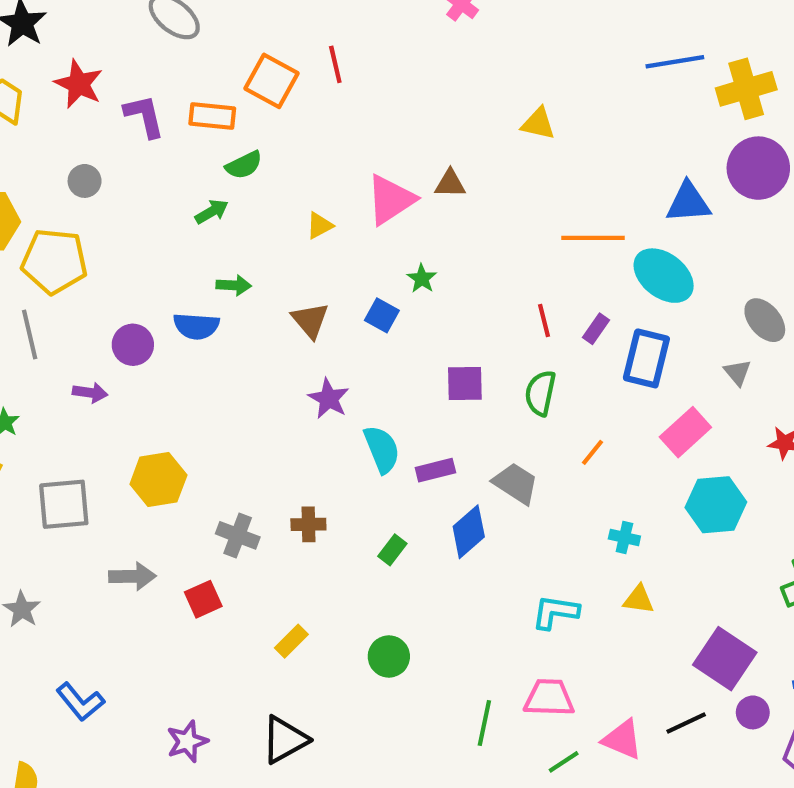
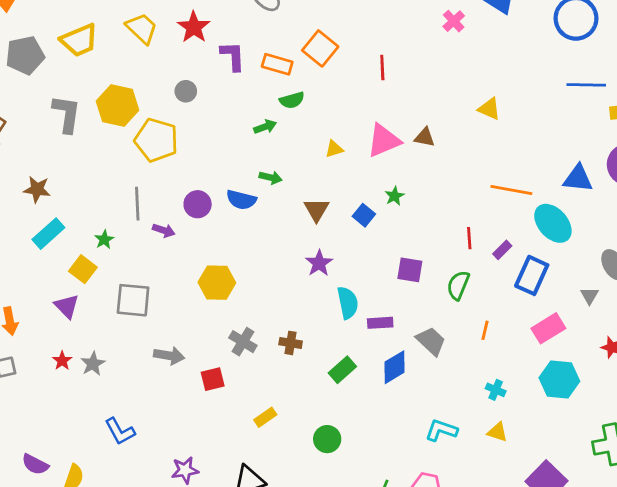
red line: (335, 64) -> (382, 67), moved
gray line: (30, 334) -> (137, 204), moved
orange line: (592, 452) -> (485, 330), turned -36
yellow hexagon: (158, 480) -> (217, 283), moved
green rectangle: (392, 550) -> (342, 370), size x1.4

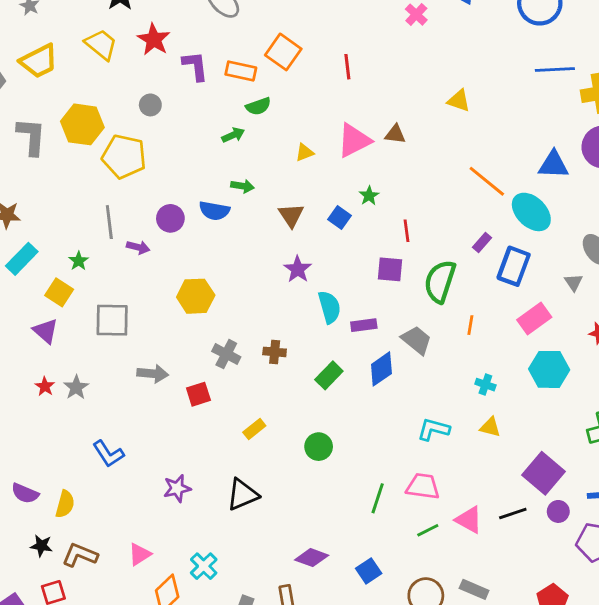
orange line: (511, 190) -> (487, 181), turned 33
red line: (469, 238) -> (407, 231), moved
green semicircle: (458, 285) -> (440, 281), size x1.4

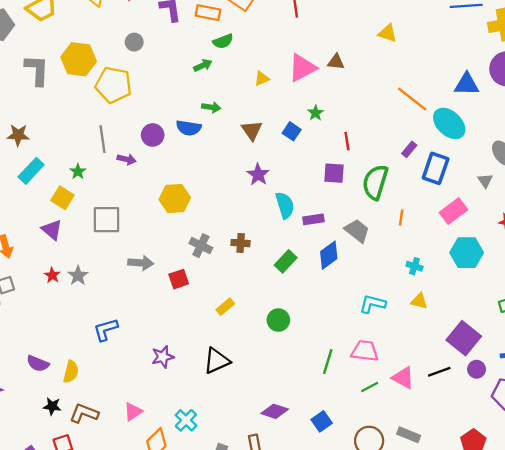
blue L-shape: (108, 454) -> (106, 330), turned 108

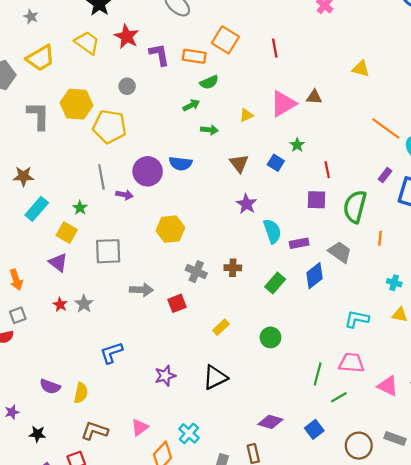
green arrow: (211, 107) -> (209, 130), moved
purple circle: (153, 135) -> (148, 171), size x1.4
green line: (370, 387) -> (339, 397), moved
black star: (52, 406) -> (37, 434), moved

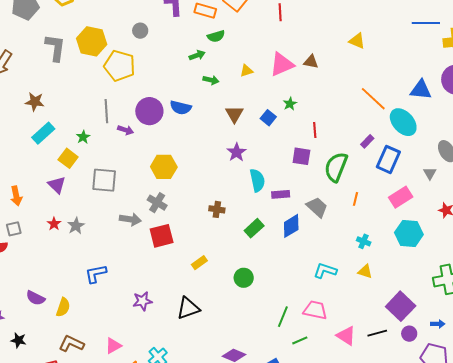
gray cross: (196, 272) -> (157, 203), moved
red square: (177, 303) -> (162, 236), size x1.4

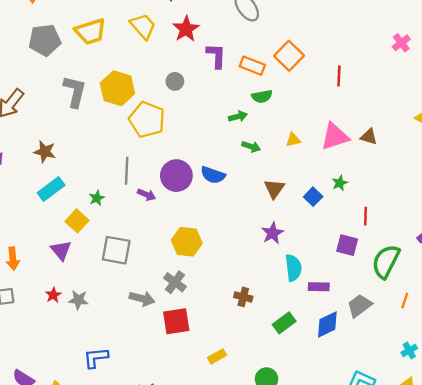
gray trapezoid: (317, 207) -> (359, 306), turned -85
gray star: (76, 226) -> (78, 300), turned 30
cyan cross: (364, 241) -> (409, 350), turned 32

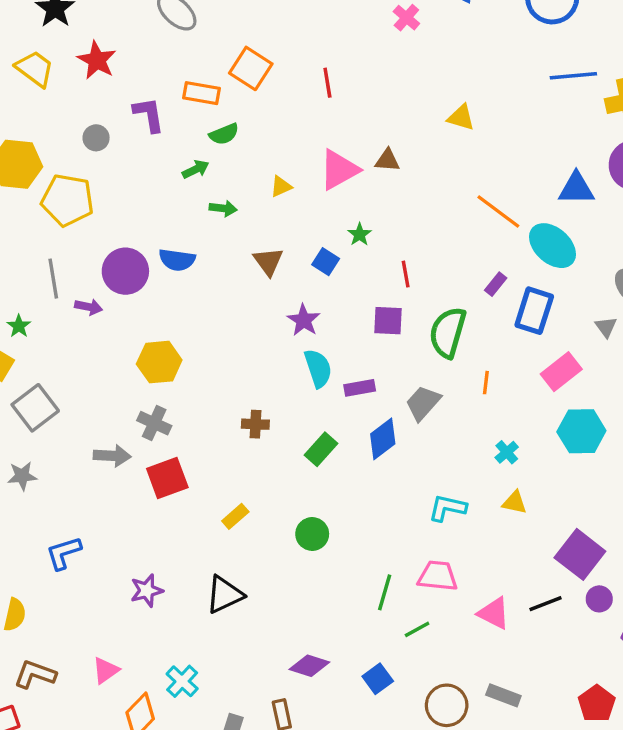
purple L-shape: (216, 56) -> (149, 115), moved
purple star: (273, 233) -> (304, 320), moved
gray square: (116, 250) -> (35, 408), moved, turned -36

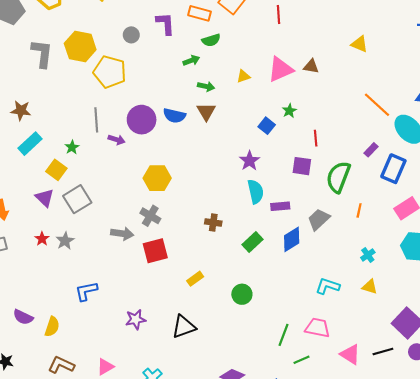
brown triangle: (268, 261) -> (206, 112), moved
gray star: (22, 476) -> (65, 241), turned -30

